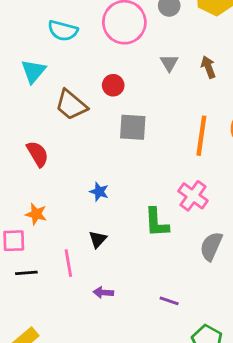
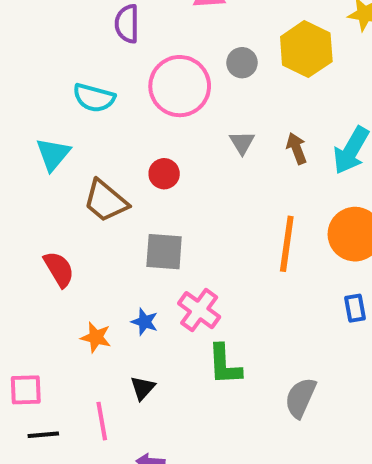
gray square: (133, 127) -> (164, 252), moved
pink cross: (193, 196) -> (199, 310), moved
orange star: (36, 214) -> (96, 337), moved

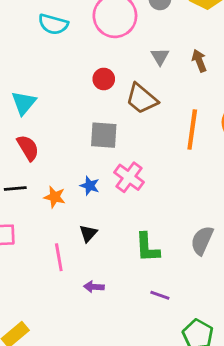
cyan triangle: (53, 154) -> (24, 103), moved
brown trapezoid: (106, 201) -> (142, 99), moved
green L-shape: (224, 365) -> (147, 247), moved
black line: (43, 435) -> (15, 189), moved

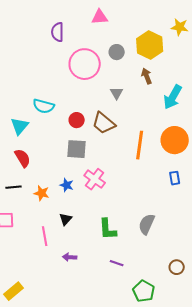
cyan semicircle: (53, 24) -> (44, 106), moved
brown arrow: (199, 61) -> (147, 76), moved
red circle: (104, 79) -> (77, 120), moved

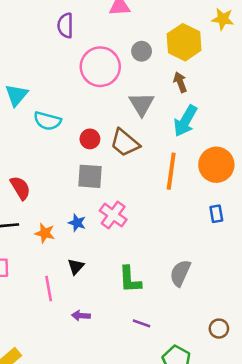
gray triangle: (117, 93) -> (142, 104), size x1.5
cyan arrow: (173, 97) -> (185, 121), moved
cyan triangle: (20, 126) -> (16, 95), moved

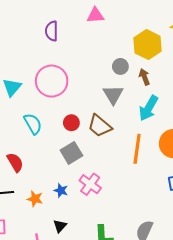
gray circle: (142, 51) -> (120, 66), moved
pink circle: (100, 67) -> (52, 81), moved
cyan semicircle: (47, 121) -> (33, 124), moved, turned -135
gray square: (90, 176) -> (71, 153), turned -35

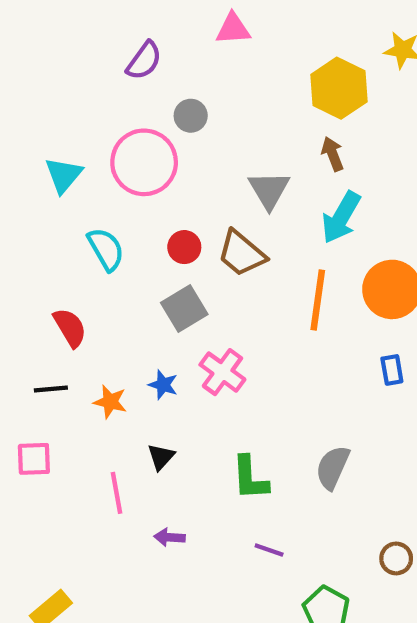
purple semicircle: (52, 31) -> (144, 61), turned -144
gray circle: (120, 66) -> (191, 116), moved

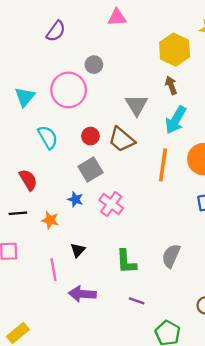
purple semicircle: (144, 61) -> (56, 31), moved
blue star: (163, 385) -> (75, 199), moved
purple arrow: (169, 537) -> (82, 294), size x1.6

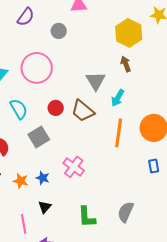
gray circle: (94, 65) -> (59, 31), moved
cyan arrow: (176, 120) -> (118, 98), moved, size x0.7
gray square: (90, 169) -> (39, 137), moved
blue star: (75, 199) -> (43, 178), moved

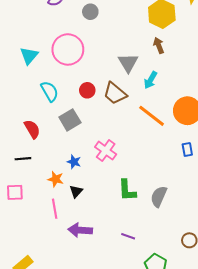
orange line: (119, 133) -> (152, 116), turned -60
orange star: (21, 181) -> (56, 179), moved
green L-shape: (87, 217) -> (127, 190), moved

